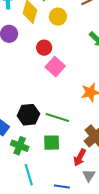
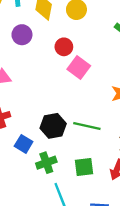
green square: (52, 143) -> (84, 167), moved
green cross: (20, 146) -> (46, 163), turned -36

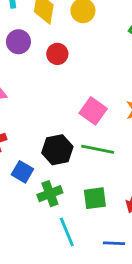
red circle: (64, 47) -> (57, 54), moved
pink square: (79, 67) -> (93, 111), moved

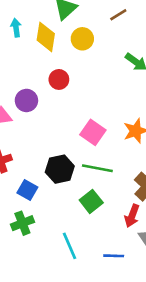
purple circle: (18, 42) -> (26, 100), moved
green cross: (50, 194) -> (22, 223), moved
green square: (95, 198) -> (91, 201), moved, turned -30

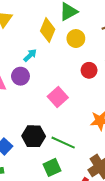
cyan arrow: (16, 28) -> (30, 55), moved, turned 40
red circle: (59, 79) -> (89, 70), moved
pink square: (93, 132) -> (58, 97), moved

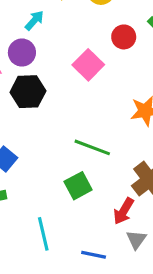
pink square: (58, 97) -> (88, 65), moved
black hexagon: (34, 136) -> (28, 92), moved

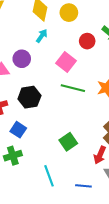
cyan arrow: (34, 20) -> (42, 36), moved
black hexagon: (28, 92) -> (29, 97), moved
green line: (92, 147) -> (73, 88), moved

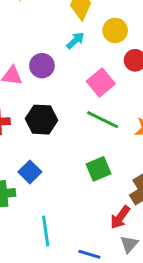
yellow circle: (69, 13) -> (115, 30), moved
blue square: (18, 130) -> (30, 172), moved
green square: (68, 142) -> (99, 169), moved

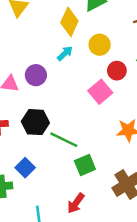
pink square: (101, 82) -> (100, 92), moved
green line: (103, 120) -> (64, 140), moved
red arrow: (120, 217) -> (76, 203), moved

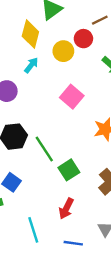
red circle: (117, 71) -> (83, 39), moved
green line: (64, 140) -> (44, 149), turned 40

